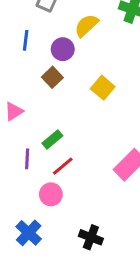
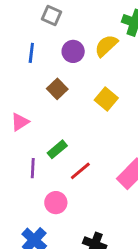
yellow semicircle: (86, 25) -> (106, 46), moved
purple circle: (63, 49) -> (73, 51), moved
red line: (63, 166) -> (80, 171), moved

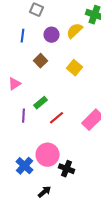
pink circle: (56, 203) -> (48, 155), moved, size x1.5

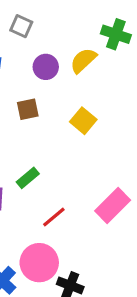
brown square: (40, 61) -> (28, 109), turned 32
red line: (56, 118) -> (54, 217), moved

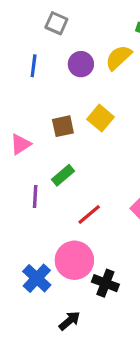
brown square: (28, 109) -> (63, 126), moved
yellow square: (83, 121) -> (101, 118), moved

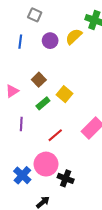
yellow square: (101, 118) -> (65, 94), moved
brown square: (63, 126) -> (39, 80), turned -32
green rectangle: (63, 175) -> (43, 103), moved

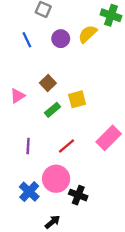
blue line: (20, 42) -> (27, 40), turned -32
yellow square: (65, 94) -> (77, 99), turned 35
purple line: (21, 124) -> (28, 146), moved

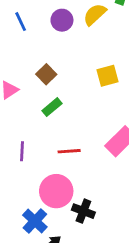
yellow square: (77, 99) -> (108, 76), moved
red line: (67, 146) -> (69, 151), turned 36
blue cross: (29, 192) -> (35, 221), moved

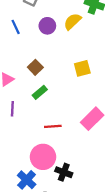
purple line: (22, 151) -> (12, 109), moved

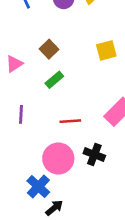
purple line: (12, 109) -> (21, 114), moved
black cross: (64, 172) -> (94, 154), moved

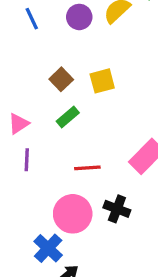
yellow square: (106, 50) -> (102, 81), moved
pink triangle: (14, 64) -> (19, 124), moved

